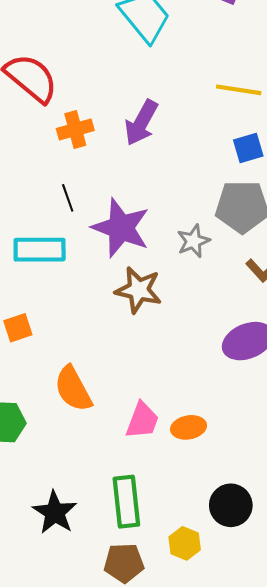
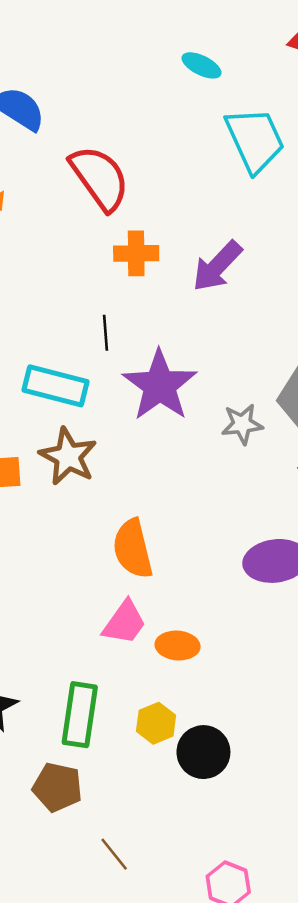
brown star: (139, 290) -> (68, 456), moved
orange semicircle: (73, 389) -> (133, 549), moved
yellow hexagon: (185, 543) -> (156, 723), moved

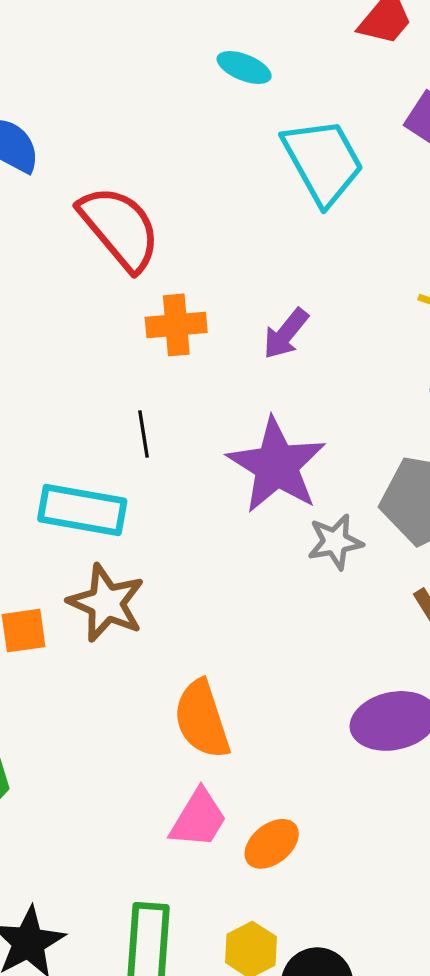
purple arrow: (217, 266) -> (286, 334), size x0.7
purple star: (160, 385) -> (277, 465), moved
orange ellipse: (178, 646) -> (272, 844), turned -39

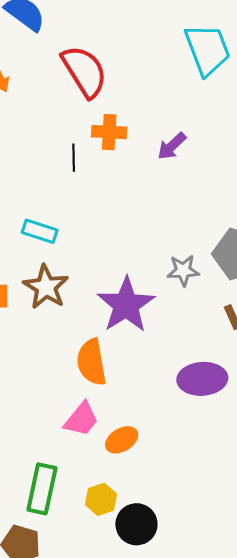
black line: (143, 434) -> (74, 158), moved
purple star: (277, 465) -> (126, 305), moved
cyan rectangle: (82, 510) -> (40, 231), size x0.7

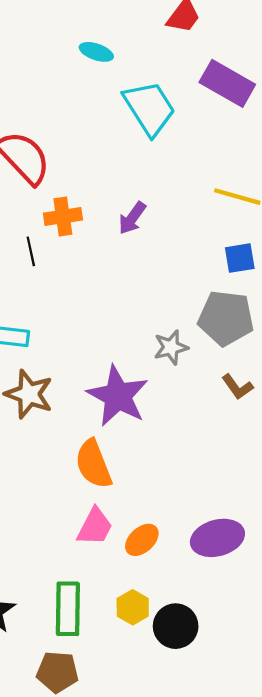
purple ellipse: (202, 379) -> (217, 538), moved

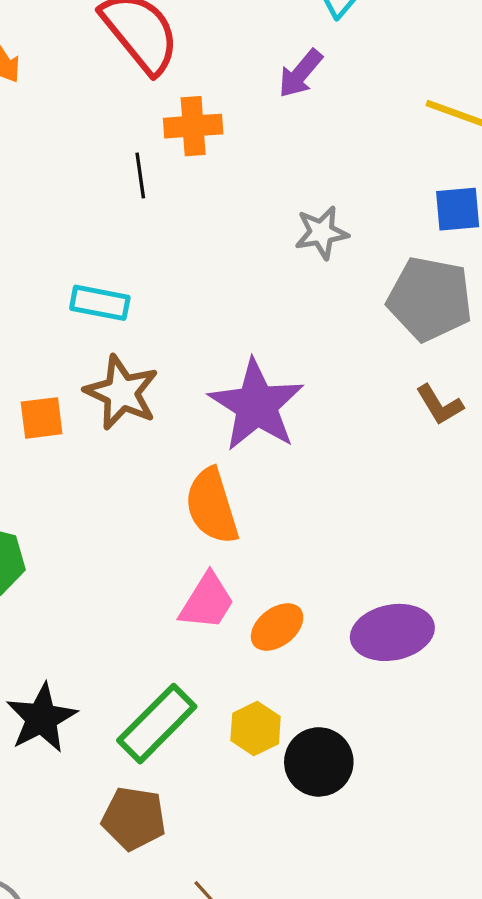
purple arrow: (132, 218) -> (300, 74), moved
gray star: (171, 347) -> (322, 233), moved
green rectangle: (68, 609) -> (157, 724), turned 40

